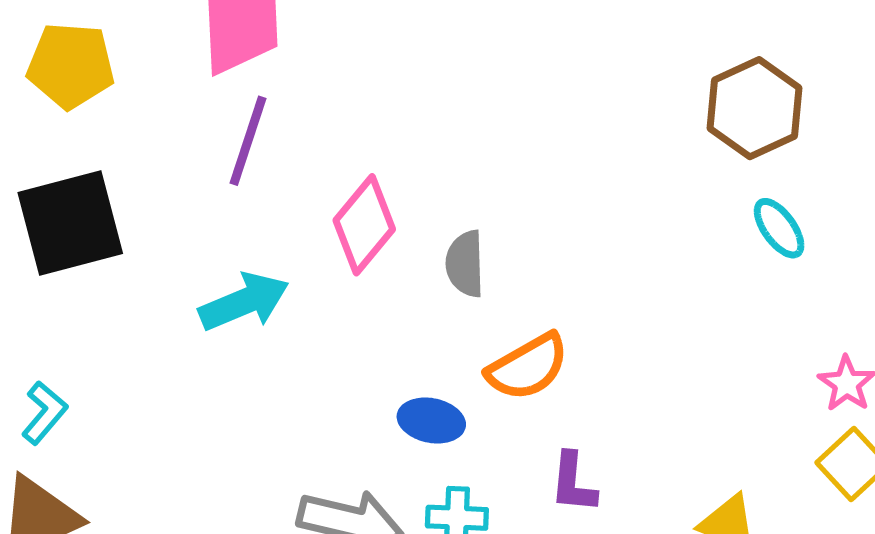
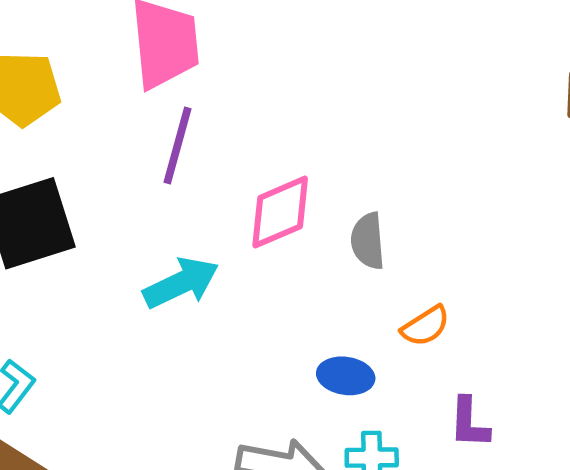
pink diamond: (364, 225) -> (280, 212), turned 30
orange semicircle: (528, 367) -> (425, 326), size x0.7

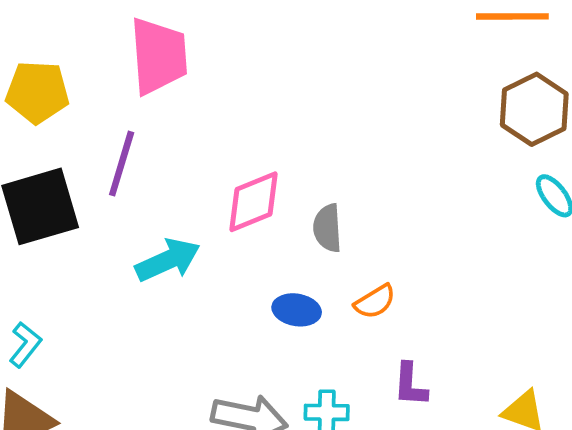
purple line: (178, 146) -> (122, 164), moved
blue ellipse: (346, 376) -> (297, 310), moved

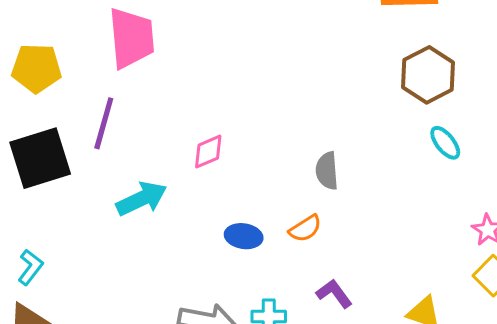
pink diamond: (253, 202) -> (208, 152), size x0.7
gray semicircle: (327, 228) -> (327, 171), moved
purple L-shape: (410, 385) -> (334, 294), turned 141

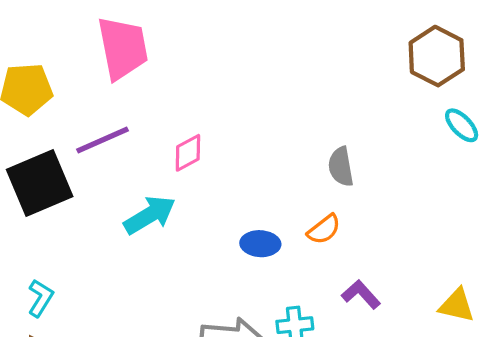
purple line: (104, 123) -> (103, 140), turned 56
pink diamond: (208, 152) -> (188, 153), moved

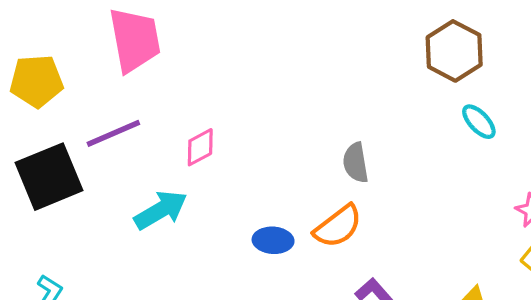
orange semicircle: (324, 229) -> (338, 226), size x1.4

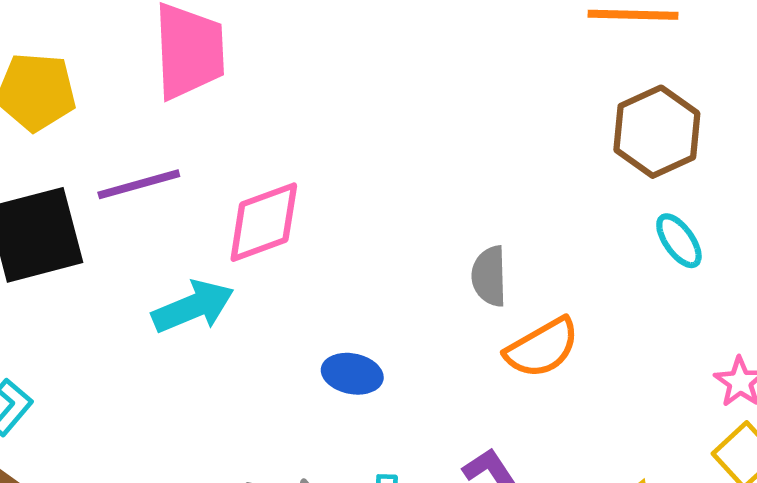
pink diamond: (200, 147) -> (264, 222), size x1.5
orange semicircle: (338, 226) -> (542, 348), moved

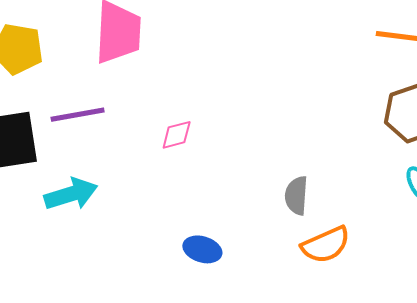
pink diamond: (264, 222) -> (177, 135), moved, size x0.6
cyan arrow: (193, 307) -> (71, 194), moved

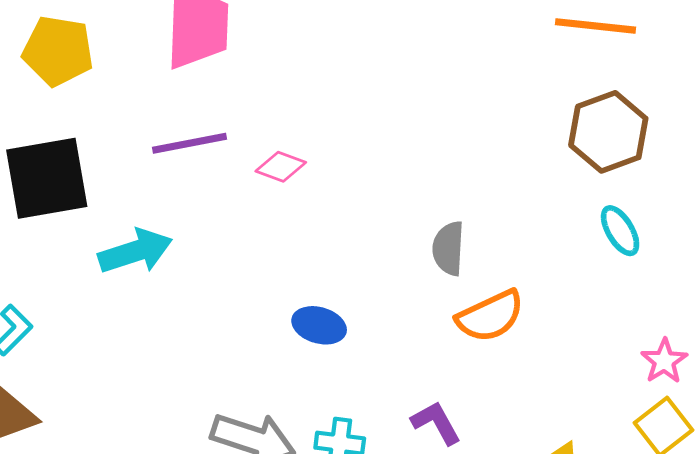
purple line: (78, 115) -> (190, 143), moved
pink diamond: (177, 135) -> (281, 167), turned 36

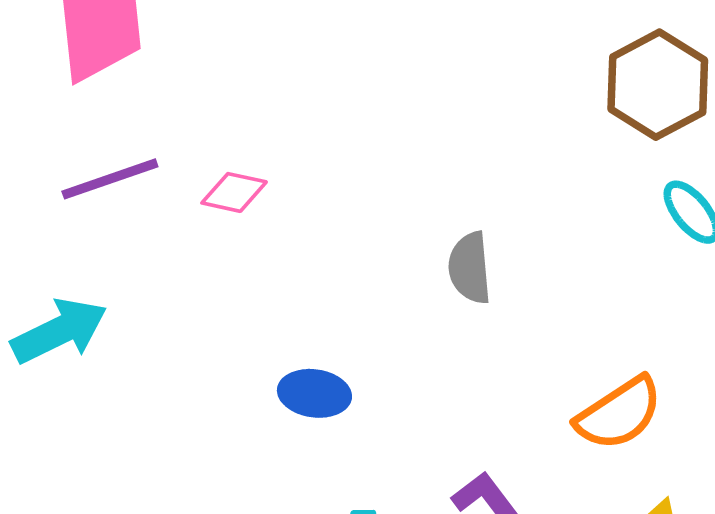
orange semicircle: (490, 316) -> (619, 413), moved

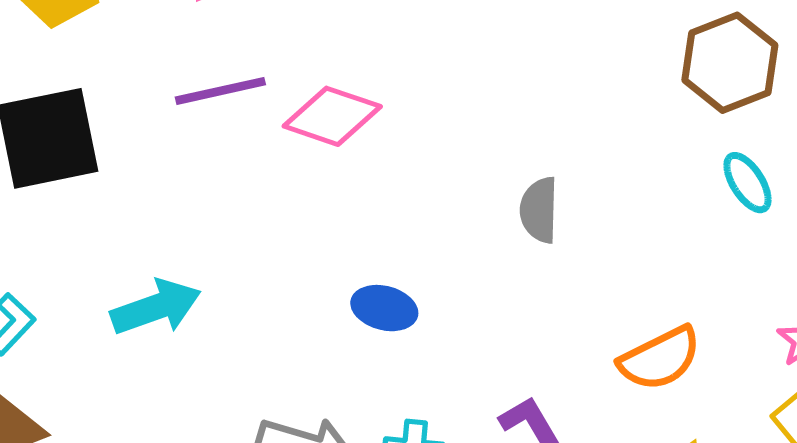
pink diamond: (234, 192) -> (332, 116), size x1.6
cyan arrow: (59, 331) -> (156, 307), moved

